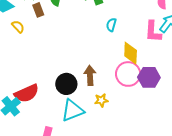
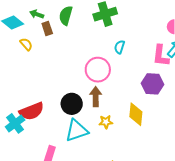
yellow diamond: (131, 53) -> (136, 114), moved
pink circle: (128, 74) -> (98, 70), moved
purple hexagon: (149, 77) -> (152, 84), moved

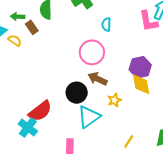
yellow semicircle: (26, 44) -> (15, 40), moved
purple hexagon: (152, 84) -> (140, 67), moved
brown arrow: (96, 97) -> (98, 79), turned -48

